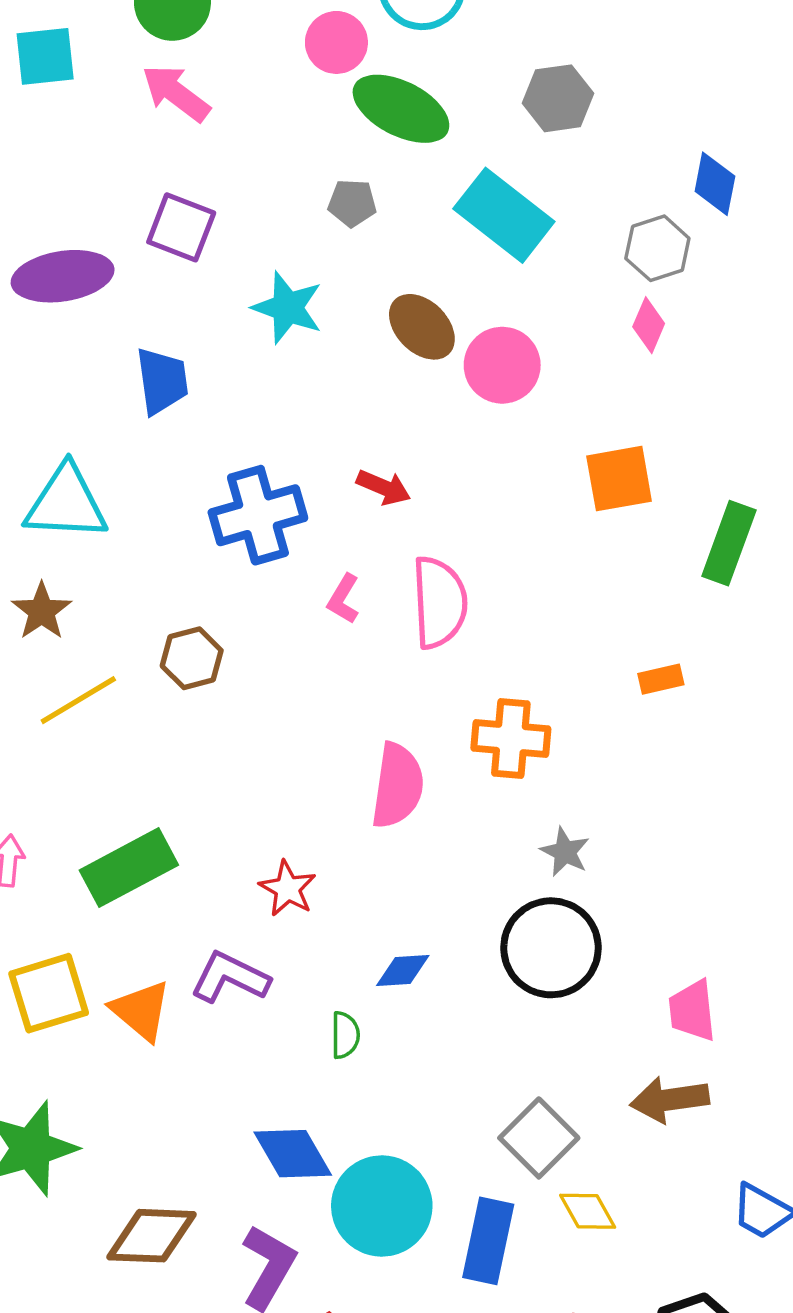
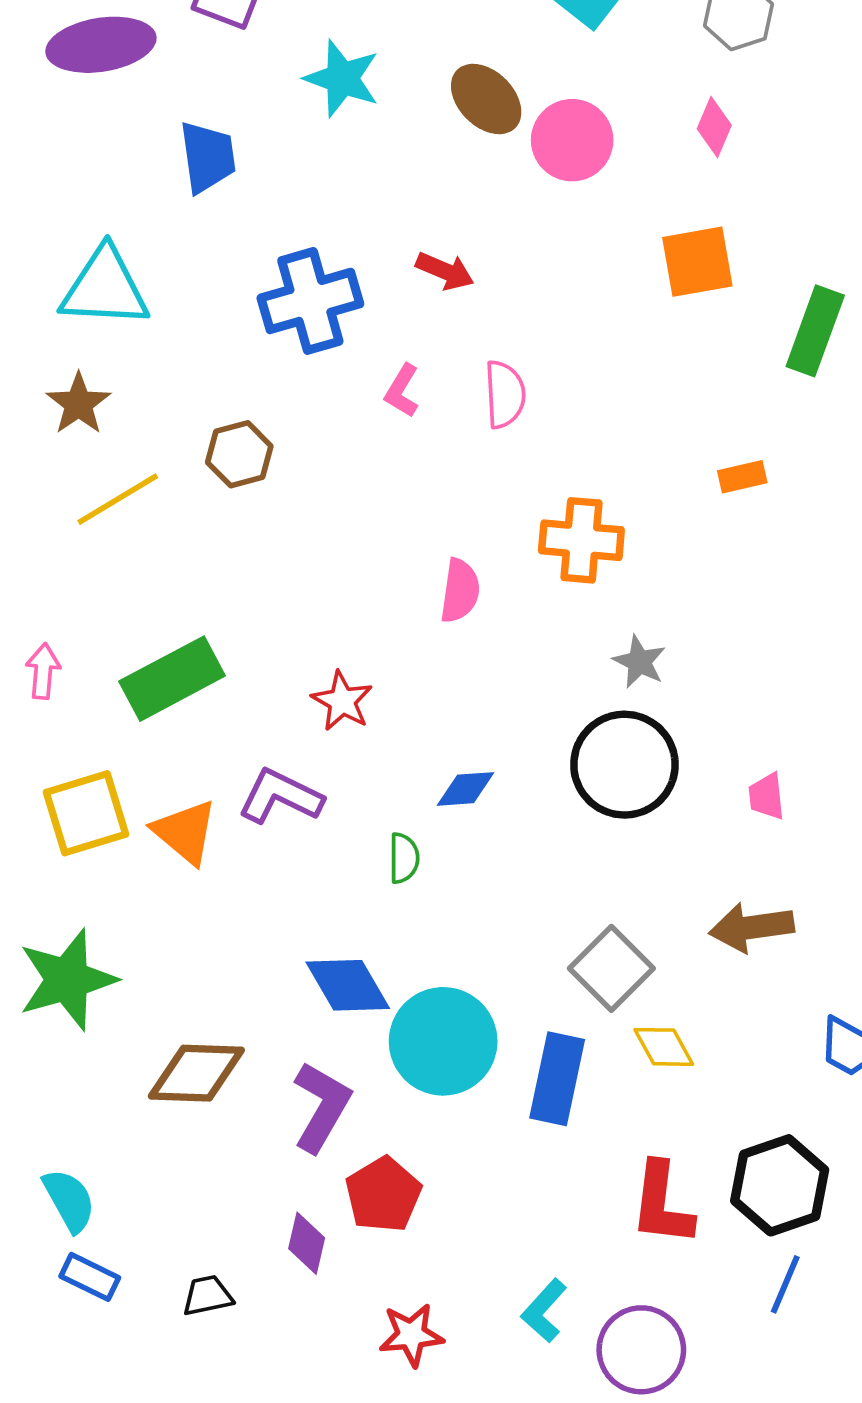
pink diamond: (649, 325) -> (714, 127), moved
pink semicircle: (439, 602) -> (505, 394), size x0.7
pink semicircle: (397, 786) -> (460, 591), size x0.7
pink trapezoid: (692, 1011) -> (767, 796), moved, size x0.7

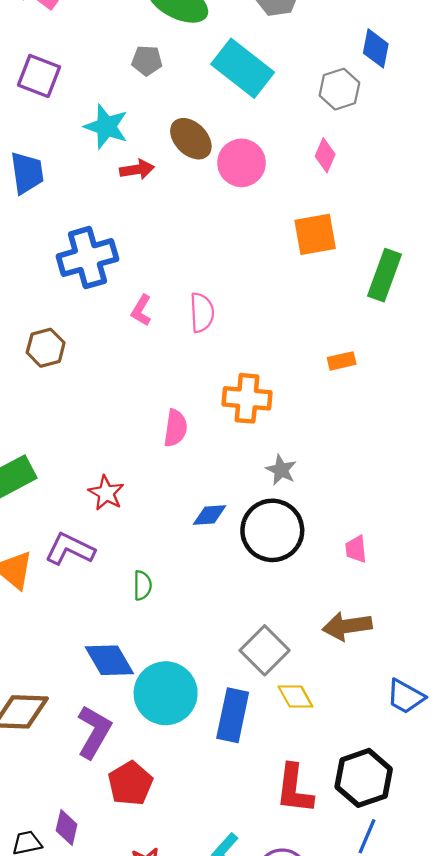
red arrow: (445, 271) -> (137, 169), moved, turned -32
blue diamond: (466, 789) -> (210, 515), moved
purple diamond: (307, 1243) -> (67, 827), moved

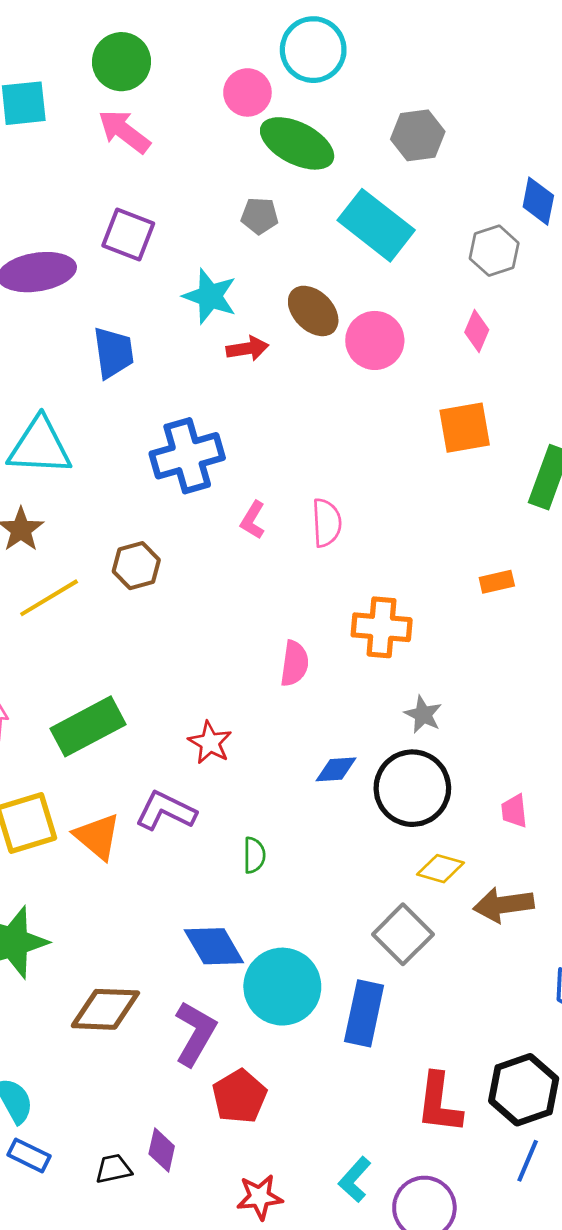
yellow diamond: (295, 697) -> (441, 869), moved, turned -45

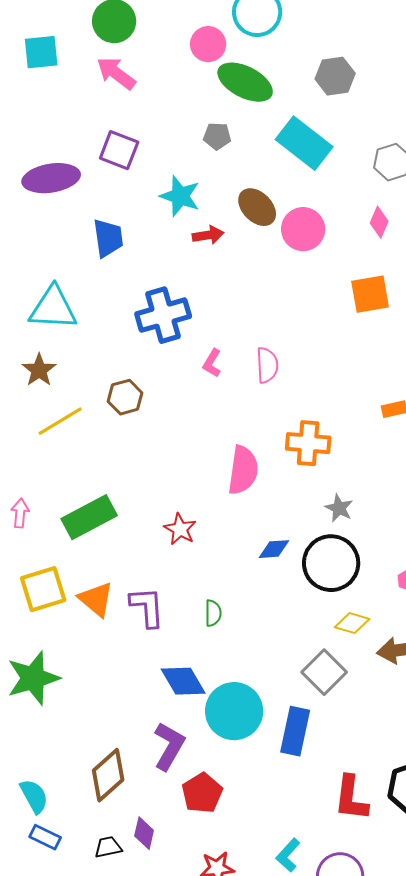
pink semicircle: (294, 663) -> (243, 470), size x1.4
purple L-shape: (166, 811) -> (147, 607), moved, turned 60
brown diamond: (105, 1009) -> (108, 775), moved, turned -44

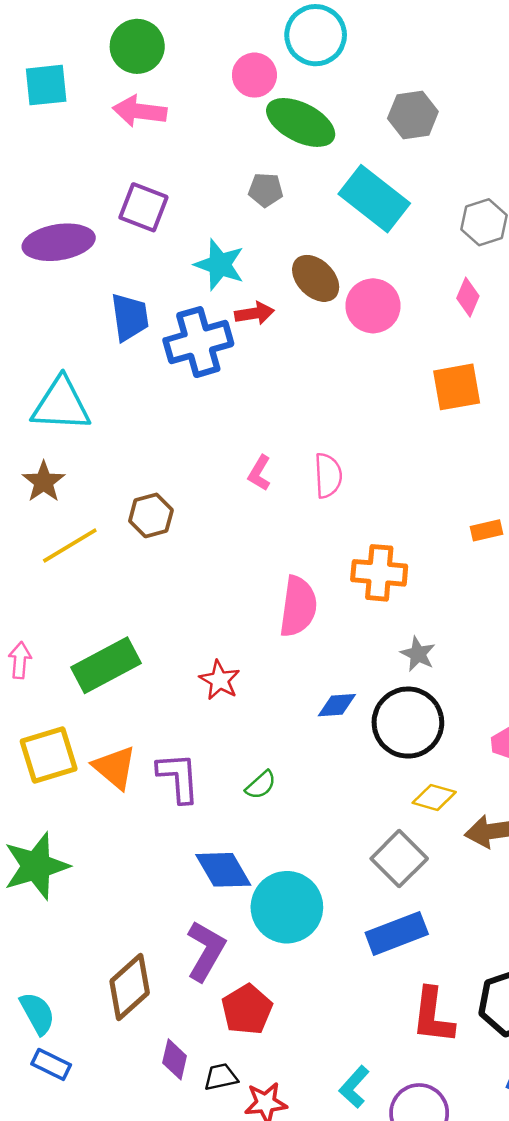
pink arrow: (116, 73) -> (140, 111), turned -30
blue cross: (163, 315) -> (198, 342), moved
green semicircle: (213, 613) -> (261, 785), turned 48
blue rectangle: (295, 731) -> (397, 933), moved, turned 57
black trapezoid: (108, 847) -> (221, 1077), moved

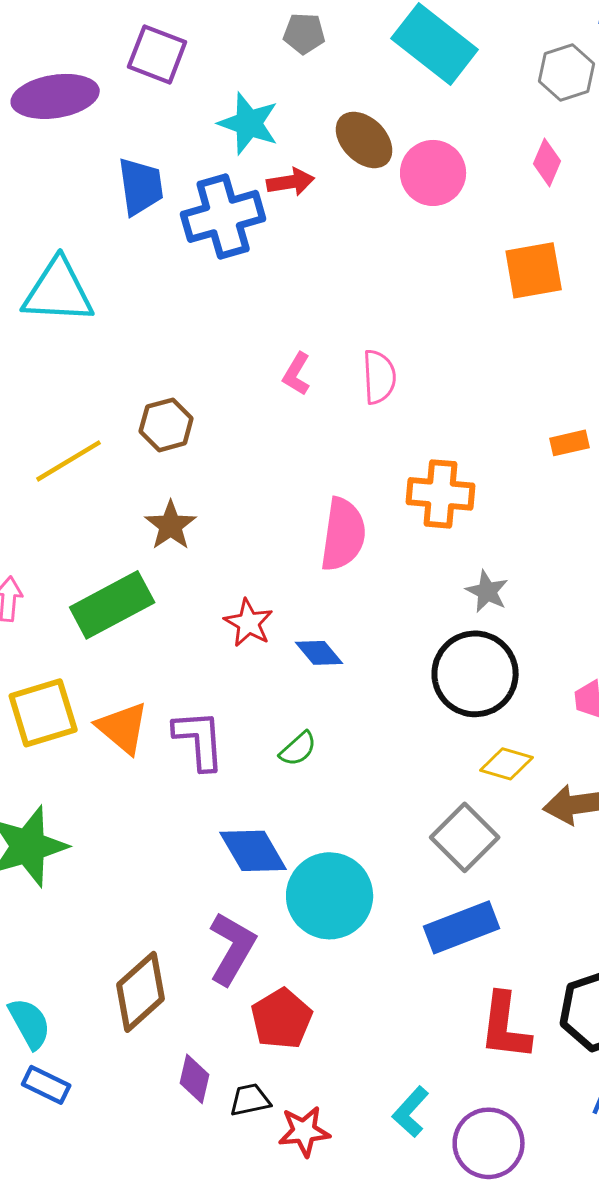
brown star: (44, 482) -> (171, 525), moved
blue diamond: (337, 705) -> (319, 653), moved, turned 54

